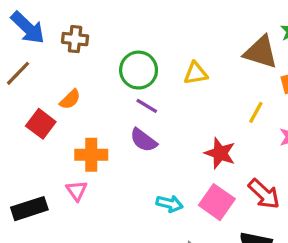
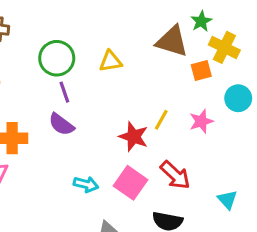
purple line: (147, 106) -> (64, 92), turned 40
yellow line: (256, 112) -> (161, 120), moved

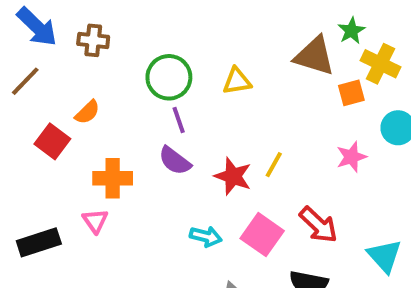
yellow line: (161, 120) -> (274, 165), moved
red star: (134, 137) -> (233, 176), moved
cyan triangle: (227, 200) -> (384, 256), size x1.4

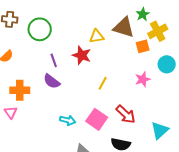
yellow cross: (381, 64) -> (158, 31), turned 36
green circle: (169, 77) -> (40, 29), moved
yellow triangle: (237, 81) -> (97, 36), moved
red star: (233, 176) -> (82, 55), moved
cyan triangle: (384, 256) -> (160, 130), turned 30

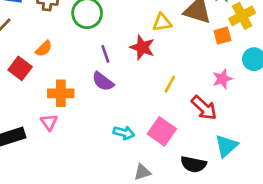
red arrow: (126, 114) -> (204, 108), moved
cyan triangle: (160, 130) -> (226, 146), moved

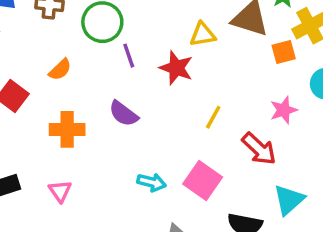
orange semicircle: (44, 49) -> (60, 70), moved
purple line: (105, 54) -> (129, 56), moved
pink triangle: (49, 122) -> (60, 191), moved

